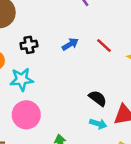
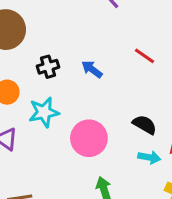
blue arrow: (70, 44) -> (92, 69), moved, turned -105
pink circle: (26, 115) -> (89, 138), moved

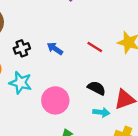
red line: (144, 56) -> (95, 47), moved
cyan star: (44, 112) -> (21, 83), turned 30

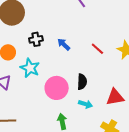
black semicircle: (97, 88) -> (82, 82), moved, turned 56
cyan arrow: (101, 112) -> (85, 104), moved

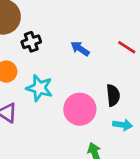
black cross: (36, 39) -> (31, 42), moved

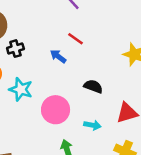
red line: (127, 47) -> (76, 39), moved
black semicircle: (113, 95) -> (93, 86), moved, turned -66

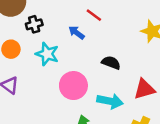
cyan star: (21, 89) -> (47, 54), moved
cyan arrow: (92, 125) -> (110, 101), size x1.5

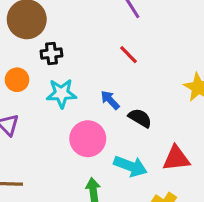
blue arrow: (76, 33) -> (110, 100), moved
cyan star: (47, 54) -> (61, 93), turned -30

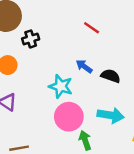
cyan star: (61, 93) -> (61, 86), moved, turned 30
pink circle: (88, 139) -> (69, 117), moved

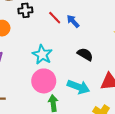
red line: (92, 28) -> (55, 18), moved
blue arrow: (84, 66) -> (73, 21), moved

